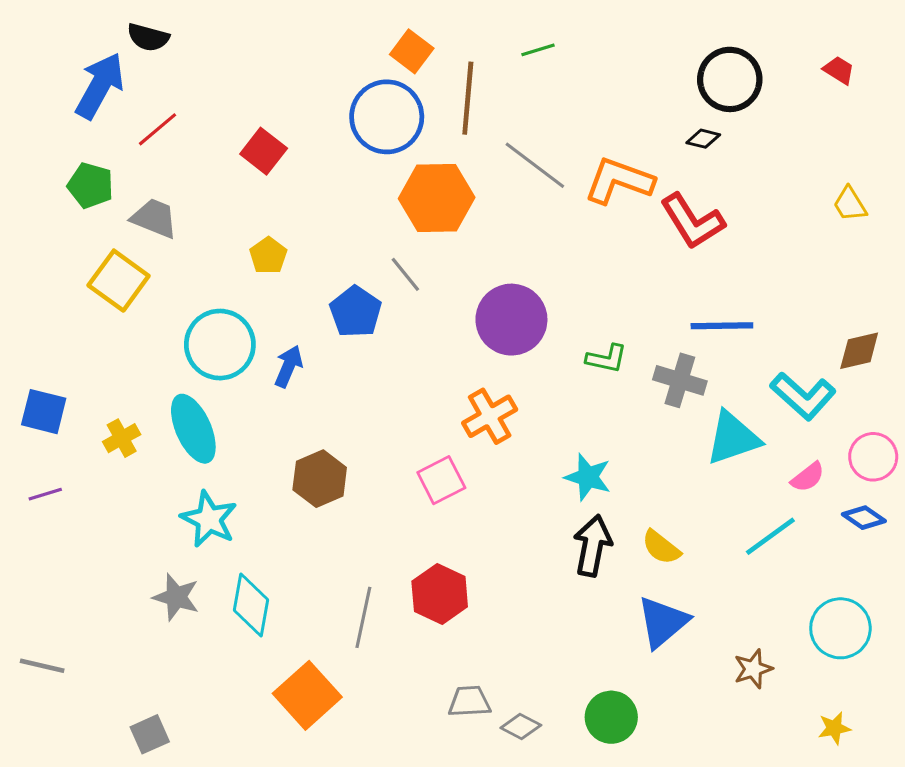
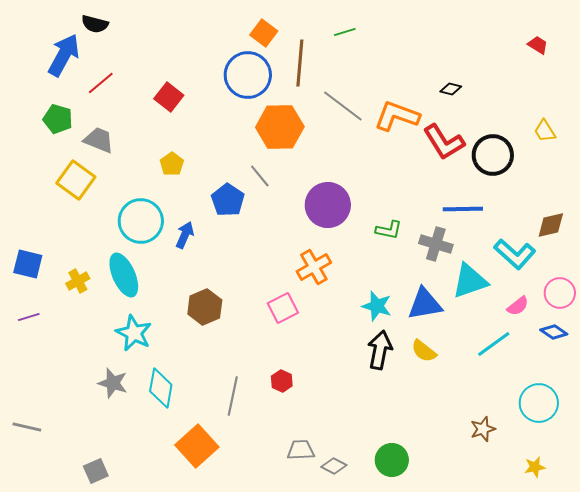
black circle: (730, 79) -> (493, 155), moved
red hexagon: (440, 594) -> (282, 381), size x0.6
blue triangle: (663, 622) -> (425, 304), moved, turned 30

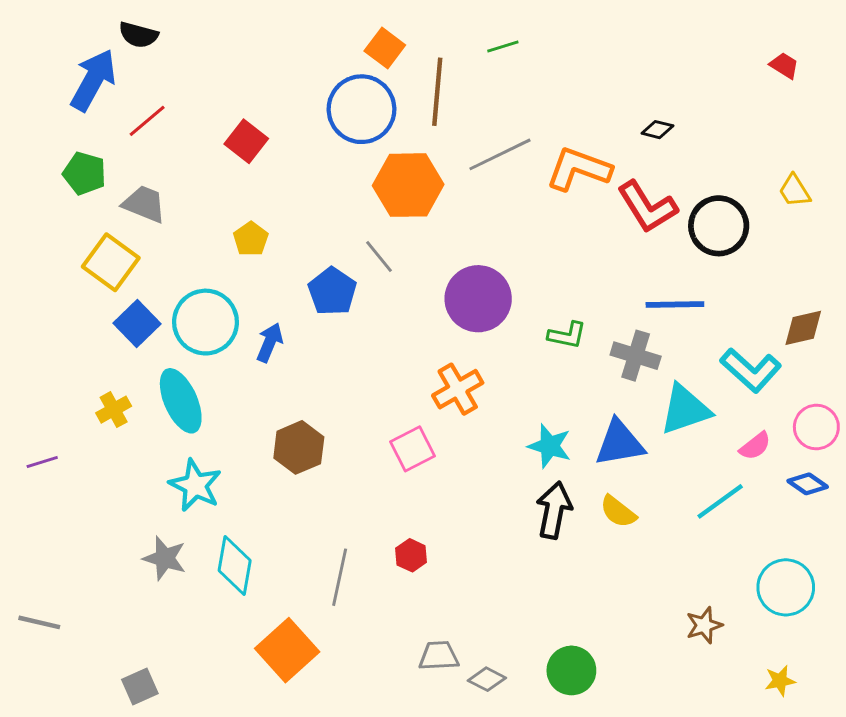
gray line: (343, 106) -> (500, 154), turned -63
blue square: (28, 264) -> (137, 324), moved, turned 32

